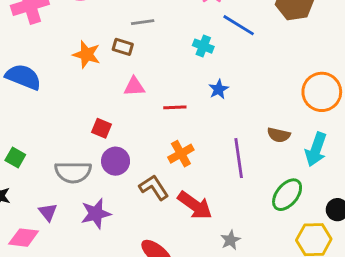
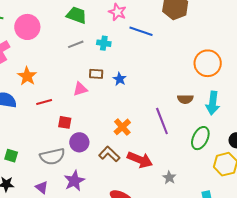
cyan cross: (203, 46) -> (104, 43), moved
brown rectangle: (123, 47) -> (96, 74), moved
orange star: (87, 54) -> (27, 76), moved, turned 30
blue star: (219, 89) -> (120, 79), moved
red line: (175, 107) -> (44, 102), moved

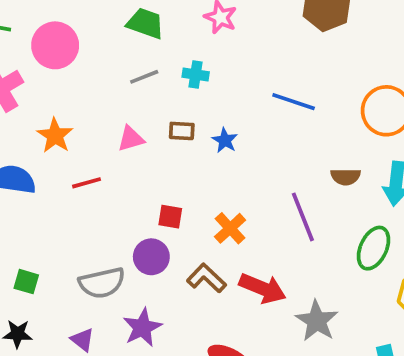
blue line: (141, 31) -> (294, 102), moved
pink triangle: (80, 89) -> (131, 139), moved
red square: (65, 122) -> (170, 217), moved
gray star: (169, 178) -> (317, 321), size x1.6

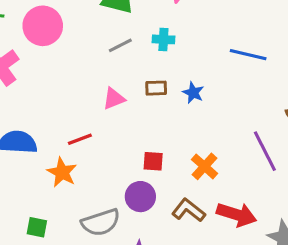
orange star: (55, 136) -> (62, 172), moved

